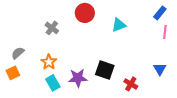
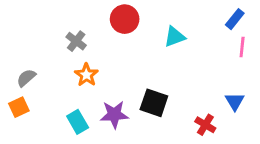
orange star: (49, 62) -> (86, 75), moved
red cross: (131, 84) -> (205, 125), moved

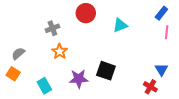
gray cross: (76, 41) -> (52, 28), turned 32
orange square: (19, 107) -> (13, 74), turned -32
cyan rectangle: (78, 122) -> (44, 86), moved
red cross: (205, 125) -> (150, 87), moved

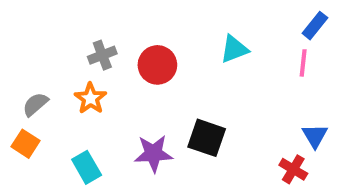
red circle: (86, 13) -> (157, 65), moved
pink line: (167, 32) -> (303, 63), moved
orange star: (60, 51) -> (90, 98), moved

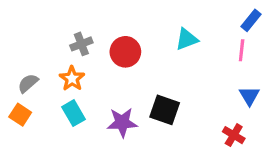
blue triangle: (315, 136) -> (249, 96), moved
cyan rectangle: (87, 167) -> (74, 113), moved

